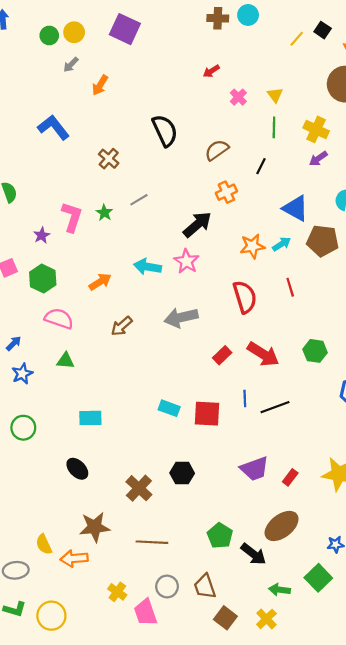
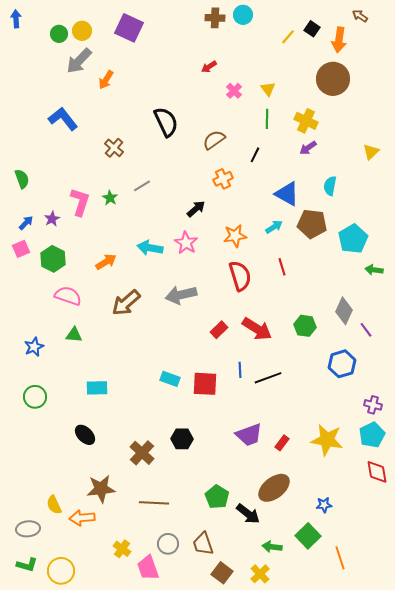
gray arrow: (71, 65) -> (79, 61), size x1.8
black arrow: (197, 225) -> (196, 209), size x0.7
orange star: (252, 246) -> (235, 236), moved
brown arrow: (122, 326) -> (126, 303), size x1.4
blue arrow: (14, 343) -> (26, 223), moved

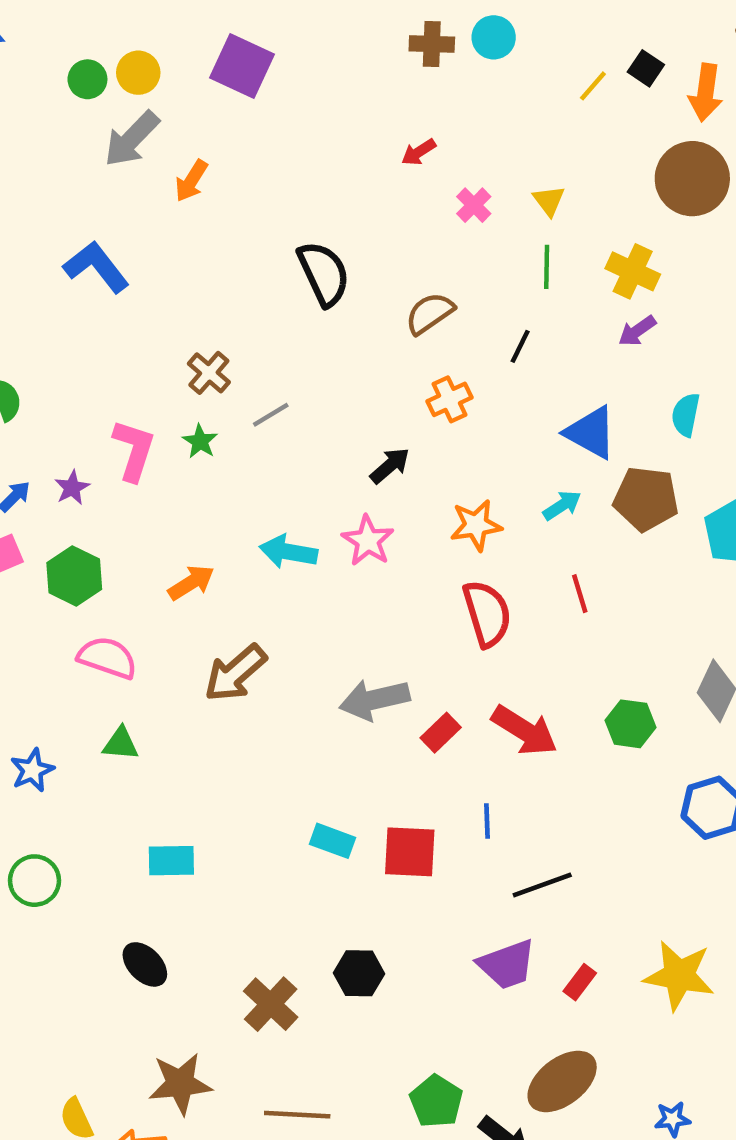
brown cross: (114, 148) -> (209, 373), moved
gray arrow: (181, 295) -> (374, 700), moved
black line: (268, 378) -> (542, 885), moved

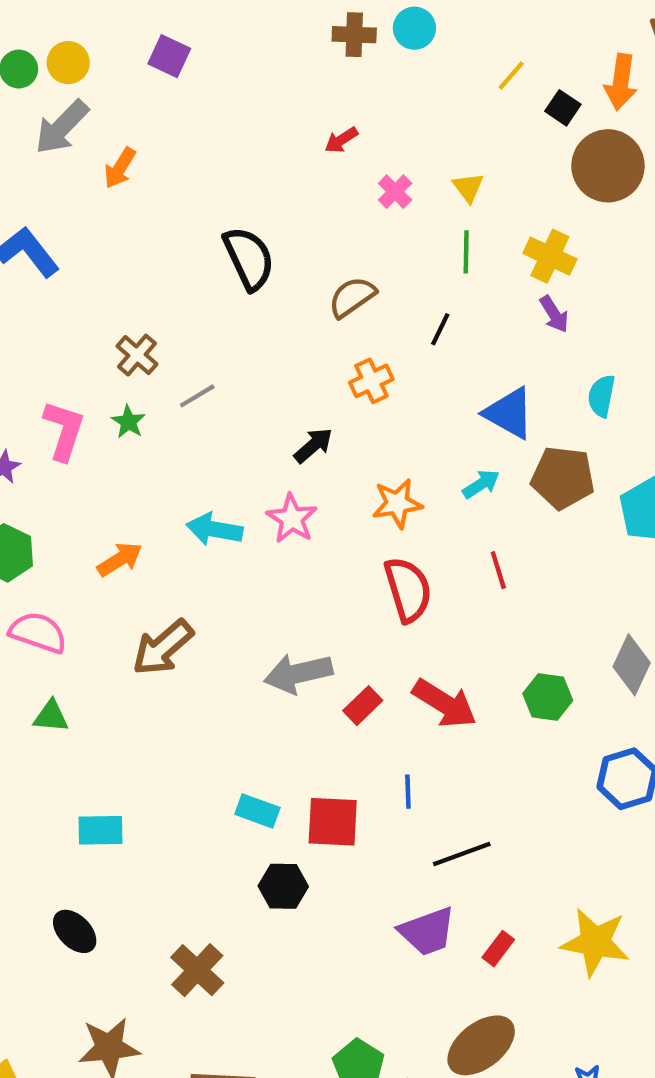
purple square: (242, 66) -> (169, 56), size x0.7
black square: (646, 68) -> (563, 108), moved
purple arrow: (637, 331) -> (554, 314), turned -87
black hexagon: (359, 973) -> (283, 886), moved

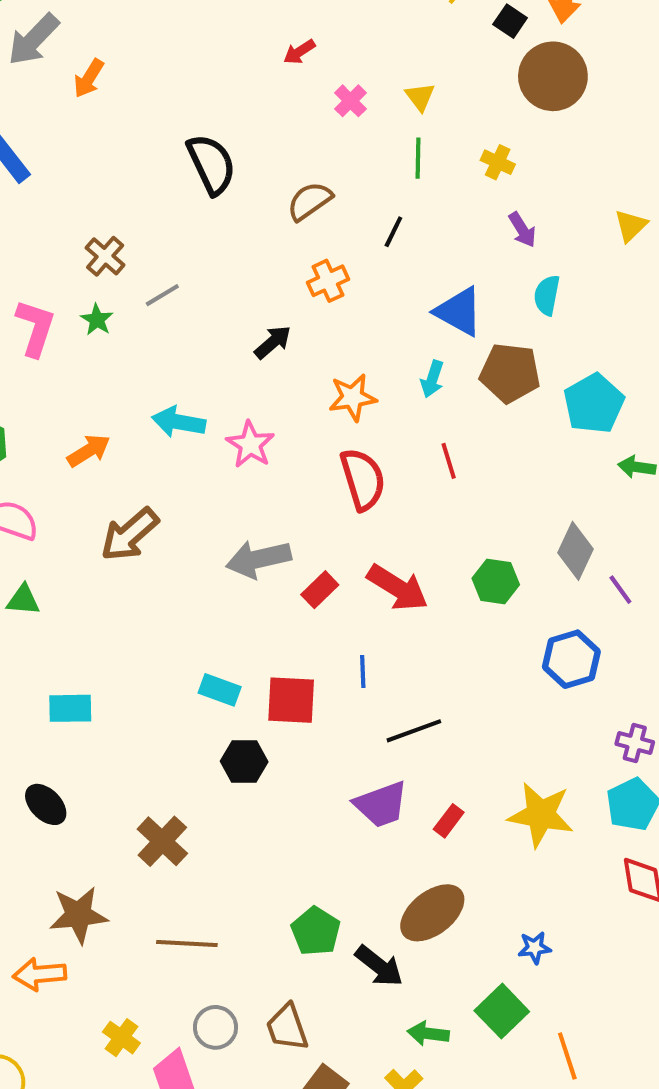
yellow cross: (550, 256) -> (498, 162), size x0.7
purple arrow: (554, 314) -> (522, 230), moved
cyan arrow: (481, 484) -> (432, 379), turned 141
pink star: (292, 519) -> (250, 444), moved

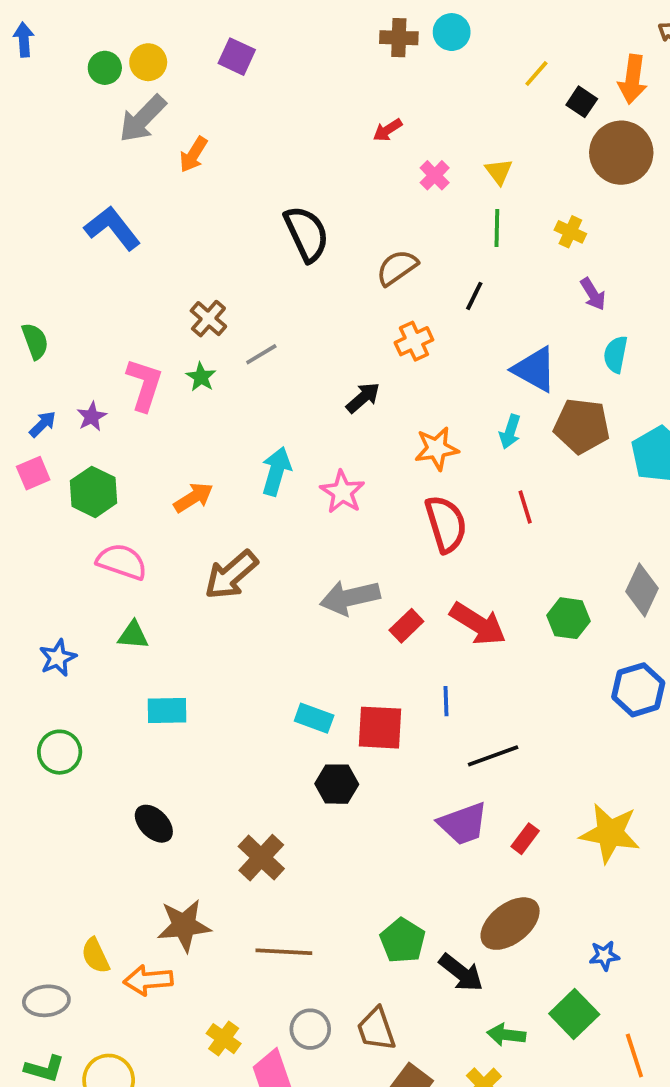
cyan arrow: (179, 422) -> (276, 471), turned 96
cyan rectangle: (70, 708) -> (167, 711), moved

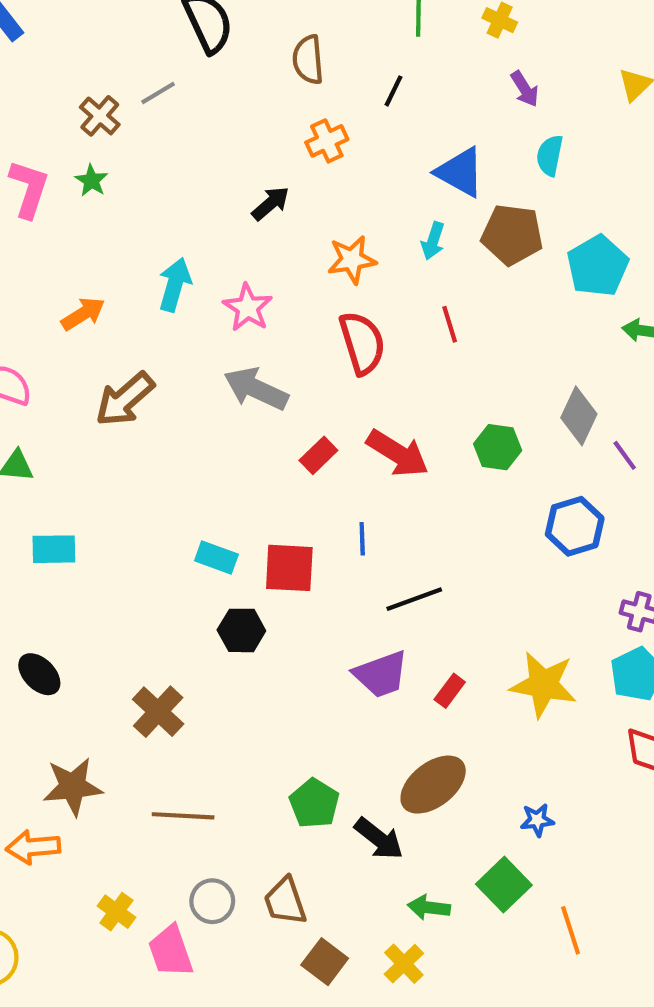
brown semicircle: (397, 268) -> (308, 60), turned -60
gray line: (261, 354) -> (158, 93), moved
gray arrow: (350, 597) -> (256, 389), moved, turned 38

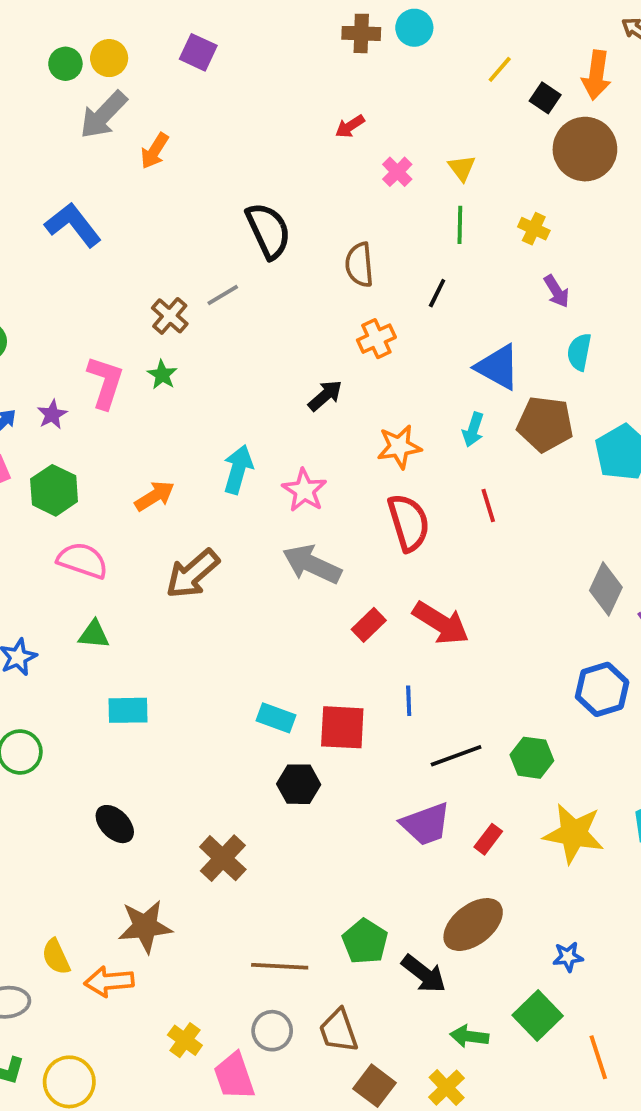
green hexagon: (498, 447) -> (532, 758), moved
brown line: (183, 816) -> (280, 966), moved

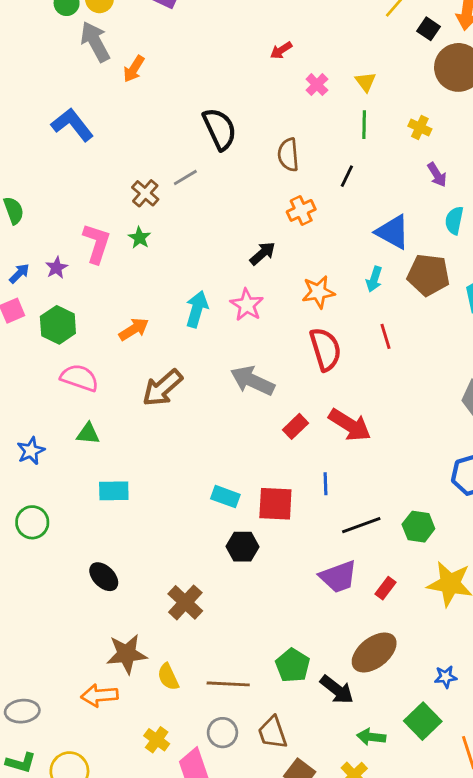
gray arrow: (103, 115) -> (95, 42), turned 108
pink star: (304, 490) -> (247, 305), moved
yellow semicircle: (56, 957) -> (168, 677), moved

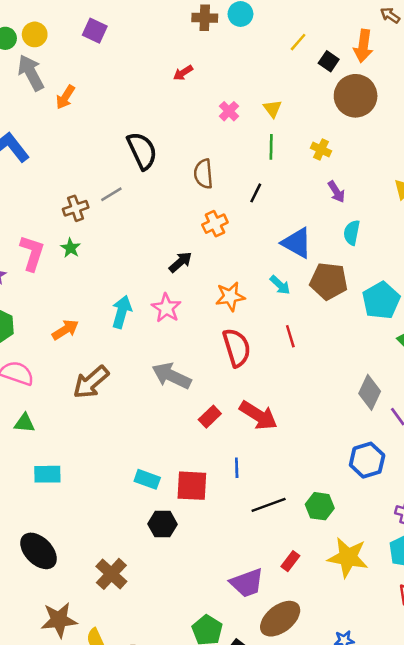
red arrow: (281, 50) -> (183, 73), moved
brown cross: (145, 193) -> (76, 208), turned 30
cyan arrow: (374, 279) -> (280, 285), turned -65
black ellipse: (104, 577) -> (39, 551), size x1.4
purple trapezoid: (338, 577) -> (247, 583), moved

